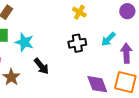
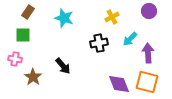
yellow cross: (79, 12) -> (112, 17), moved, turned 32
cyan star: (24, 42) -> (64, 18), moved

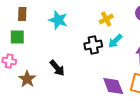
brown rectangle: (28, 12) -> (22, 14), turned -32
cyan arrow: (130, 39) -> (115, 41), moved

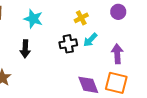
black arrow: (57, 68) -> (25, 49), moved, turned 42

